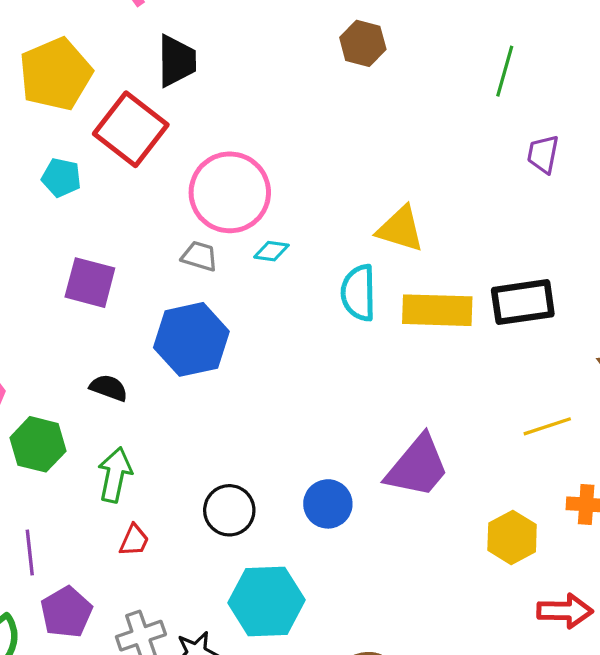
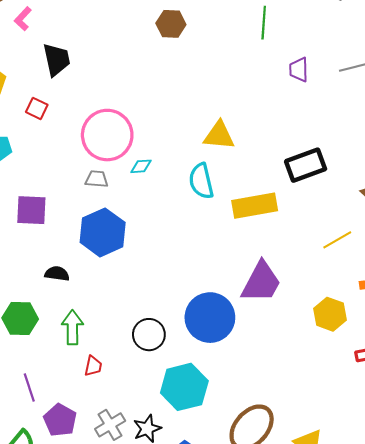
red square: (131, 129) -> (37, 108), size x0.5
yellow rectangle: (437, 310) -> (255, 206), moved
blue circle: (328, 504) -> (210, 318), size x1.6

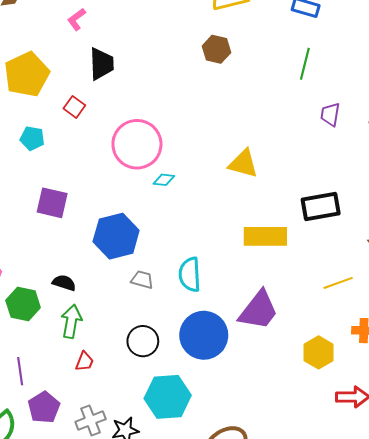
gray trapezoid: (97, 179) -> (142, 280), moved
cyan semicircle: (201, 181) -> (190, 274), moved
black semicircle: (57, 274) -> (64, 283), moved

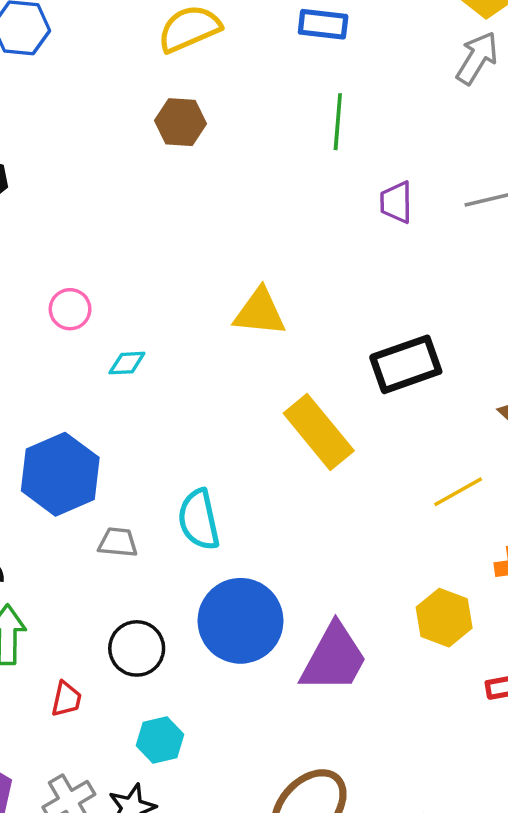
pink circle: (137, 144) -> (70, 309), size x0.5
yellow rectangle: (265, 236) -> (319, 432), turned 60
purple trapezoid: (259, 310) -> (334, 658), moved
red trapezoid: (84, 362) -> (66, 699), moved
cyan hexagon: (168, 397) -> (160, 740), moved, size x0.6

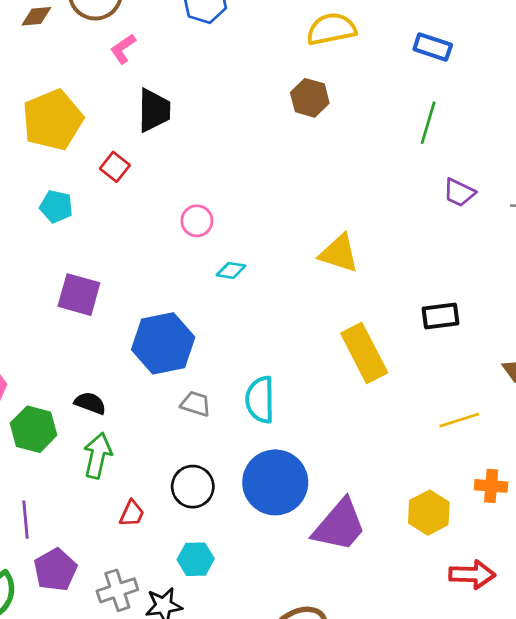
purple trapezoid: (396, 202) -> (459, 193), turned -76
black rectangle: (406, 364) -> (441, 316), size x0.7

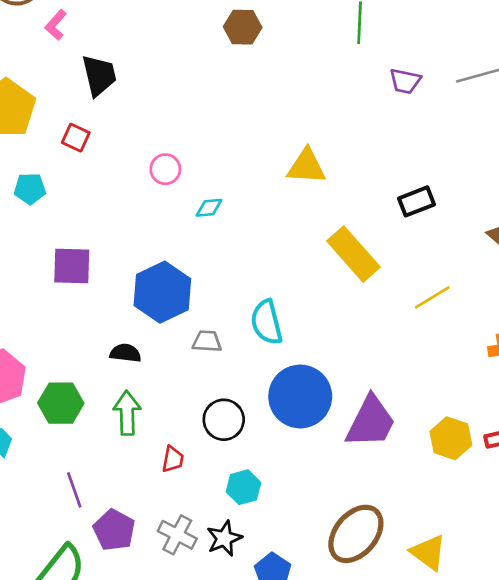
black semicircle: (90, 403) -> (125, 353), moved
yellow line: (459, 420) -> (432, 297), moved
yellow hexagon: (429, 513) -> (451, 438), moved
gray cross: (117, 590) -> (177, 535), turned -30

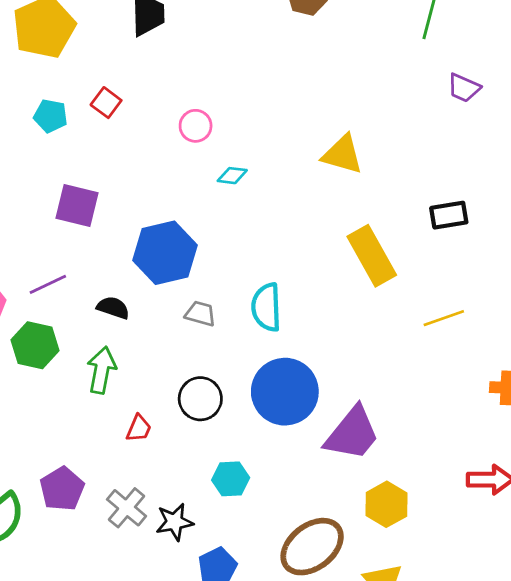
red square: (76, 138) -> (106, 103), moved
yellow hexagon: (451, 438) -> (387, 504), moved
cyan hexagon: (243, 487) -> (231, 479), moved
purple line: (74, 490) -> (48, 284), moved, turned 72

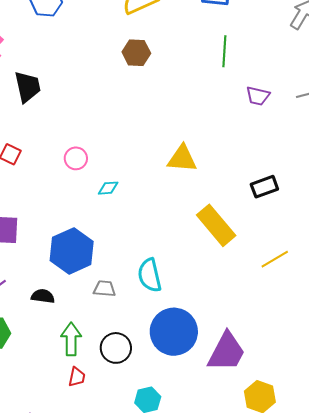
green arrow: (102, 370) -> (71, 339), moved

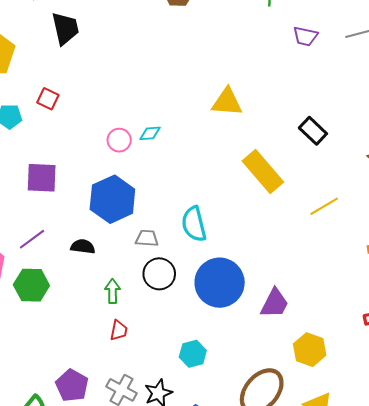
pink circle: (76, 158) -> (119, 140), moved
black rectangle: (264, 187) -> (313, 131), turned 64
green arrow: (71, 339) -> (112, 291), size x0.7
black circle: (116, 348) -> (159, 274), moved
purple trapezoid: (226, 352) -> (275, 303), size x0.7

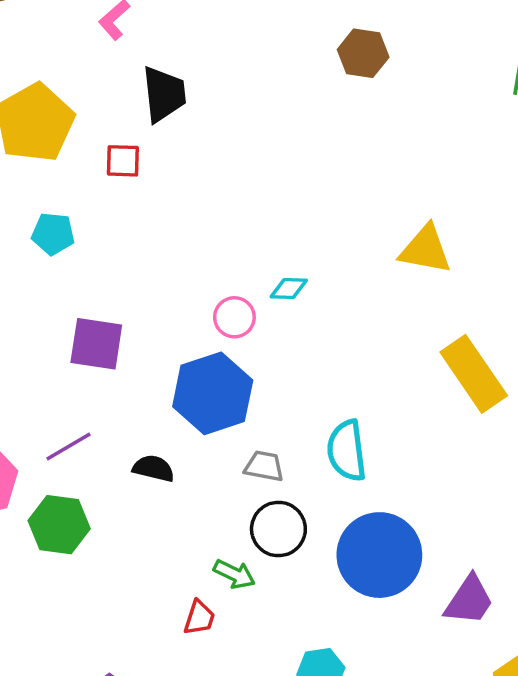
red square: (48, 99) -> (123, 161), moved, turned -30
pink circle: (119, 140) -> (234, 317), moved
green arrow: (112, 291) -> (234, 574), moved, turned 110

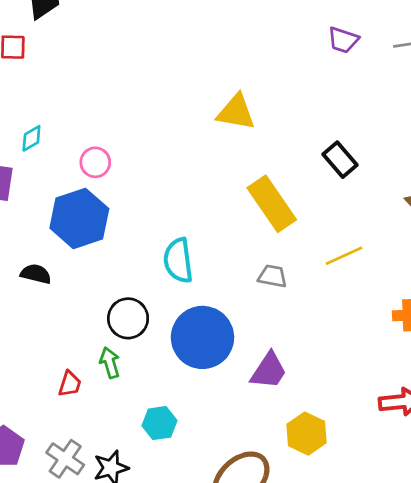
cyan diamond: (289, 288) -> (31, 138), moved, turned -32
gray trapezoid: (264, 466) -> (272, 276), moved
green arrow: (234, 574) -> (110, 363), moved, turned -132

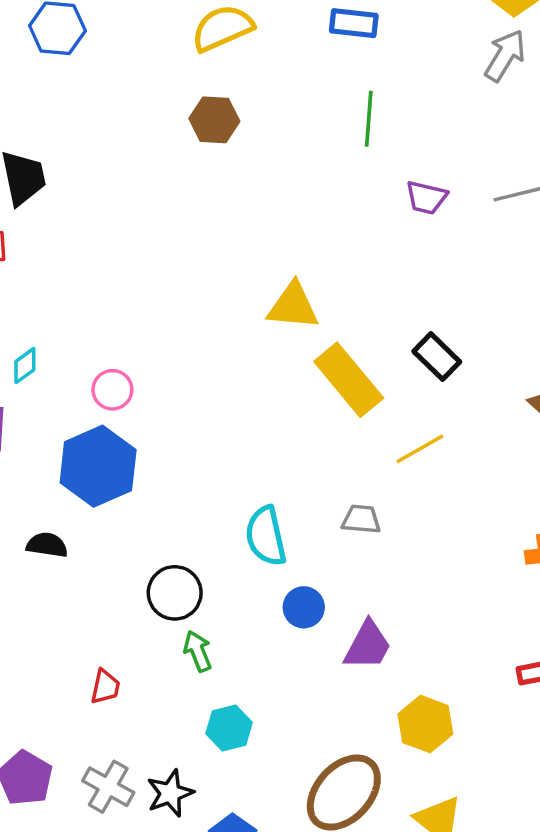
yellow rectangle: (272, 204) -> (349, 380), moved
yellow line: (344, 256) -> (420, 449), moved
cyan semicircle: (178, 261) -> (266, 536), moved
blue circle: (202, 337) -> (304, 607), moved, size x0.5
green arrow: (110, 363) -> (198, 651), moved

